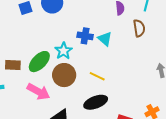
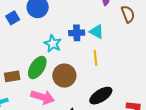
cyan star: (63, 51) -> (53, 44), moved
yellow line: (97, 76) -> (96, 58), moved, turned 70

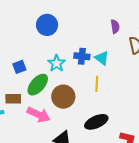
blue square: (13, 18) -> (19, 67), moved
brown rectangle: (12, 76) -> (13, 99), moved

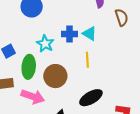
green ellipse: (38, 85) -> (29, 67), turned -30

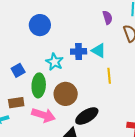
yellow line: (87, 60) -> (109, 76), moved
black ellipse: (91, 98) -> (87, 116), moved

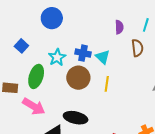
blue square: (18, 70) -> (21, 46), moved, turned -32
brown circle: (66, 94) -> (78, 78), moved
black ellipse: (87, 116) -> (76, 118), turned 30

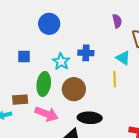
blue square: (21, 46) -> (24, 56), turned -32
cyan triangle: (103, 57) -> (123, 58), moved
brown circle: (78, 78) -> (74, 89), moved

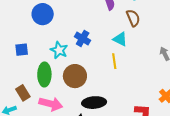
blue cross: (86, 53) -> (83, 39), turned 35
brown rectangle: (20, 100) -> (23, 93), turned 70

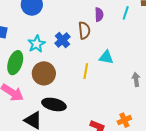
brown semicircle: (133, 18) -> (84, 30), moved
cyan triangle: (120, 39) -> (106, 57), moved, turned -35

